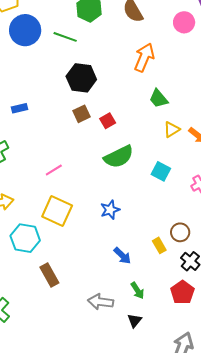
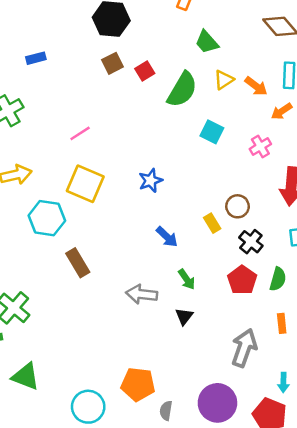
green semicircle: (119, 157) -> (182, 90), moved, turned -32

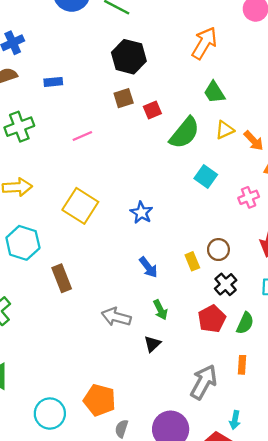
pink line: (80, 133) -> (82, 136), moved
blue star: (150, 181) -> (141, 213), turned -30
cyan hexagon: (47, 218) -> (23, 243), moved

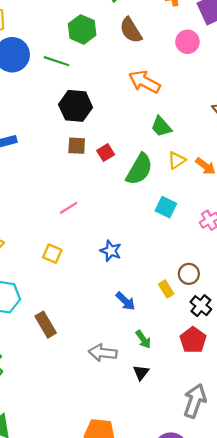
orange arrow: (204, 43) -> (144, 82), turned -84
brown square: (124, 98) -> (77, 146), turned 30
pink line: (82, 136) -> (69, 208), moved
yellow square: (80, 206) -> (52, 254), size x0.6

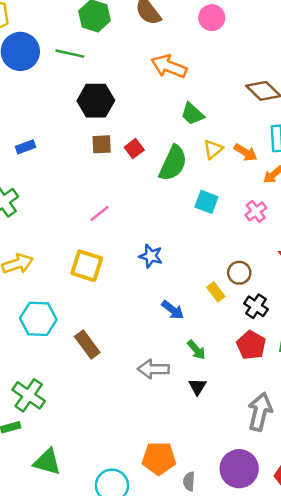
yellow square: (52, 254) -> (87, 266), size x1.5

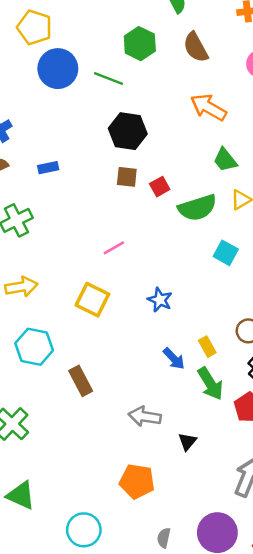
green semicircle: (173, 163) -> (197, 208), turned 39
yellow rectangle: (216, 292) -> (207, 347), moved
green arrow: (196, 350) -> (210, 384), moved, size x1.5
orange pentagon: (159, 458) -> (137, 481), moved

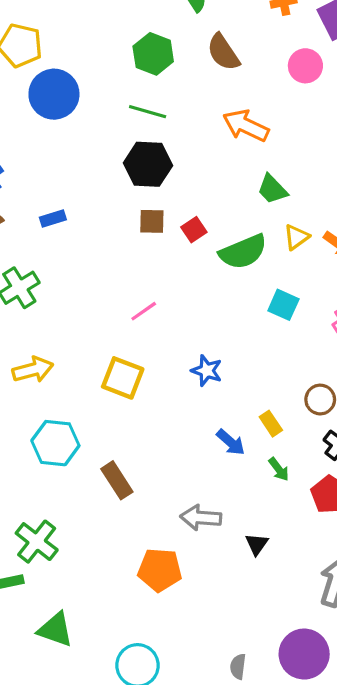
green line: (109, 79) -> (148, 112), moved
green arrow: (210, 384) -> (279, 469), size x0.6
orange pentagon: (137, 481) -> (160, 570), moved

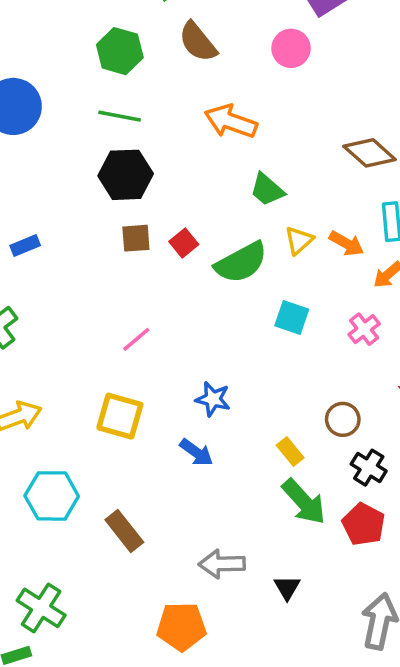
blue arrow: (231, 442) -> (196, 452), moved
green arrow: (279, 469) -> (304, 502), size x1.8

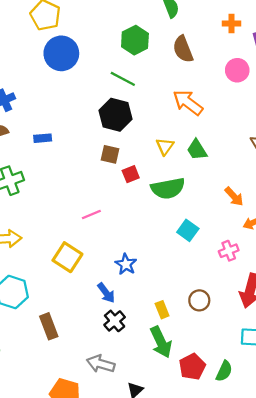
yellow triangle: (299, 240) -> (165, 146), moved, turned -30
red square: (184, 243) -> (131, 174), moved
black cross: (369, 468) -> (115, 321), moved

